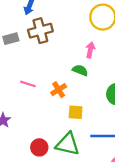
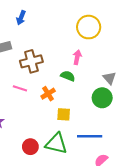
brown cross: (40, 31) -> (31, 61), moved

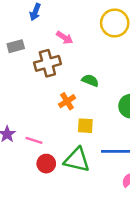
pink arrow: (77, 57) -> (65, 38), moved, turned 112
pink line: (20, 88) -> (34, 140), moved

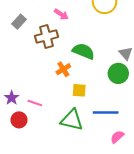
gray rectangle: (16, 46) -> (19, 22), turned -32
green semicircle: (90, 80) -> (83, 51), size x1.5
red circle: (46, 164) -> (19, 120), moved

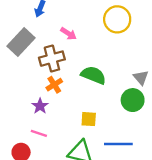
gray rectangle: (19, 22) -> (21, 42), size x1.6
orange cross: (63, 69) -> (54, 85), moved
purple star: (12, 98) -> (40, 106), moved

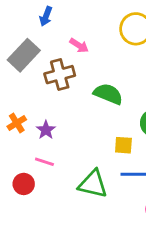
orange cross: (54, 85) -> (17, 123), moved
yellow square: (89, 119) -> (123, 145), moved

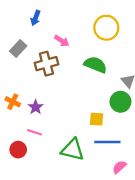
gray rectangle: (24, 55) -> (18, 48), size x0.7
green semicircle: (108, 94) -> (95, 65), moved
orange cross: (17, 123) -> (13, 102), turned -32

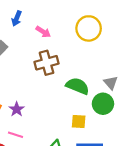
pink arrow: (62, 41) -> (43, 32), moved
brown cross: (46, 64) -> (47, 63), moved
green semicircle: (95, 65) -> (78, 86), moved

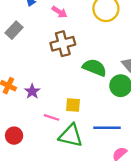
yellow square: (79, 121) -> (73, 105), moved
pink line: (16, 135) -> (51, 117), moved

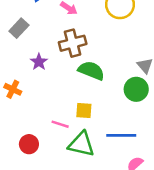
green semicircle: (95, 68) -> (91, 71), moved
purple star: (32, 91) -> (39, 62), moved
red circle: (14, 136) -> (29, 144), moved

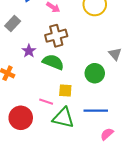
green semicircle: (91, 71) -> (53, 62), moved
green circle: (136, 89) -> (95, 73), moved
red circle: (29, 144) -> (21, 118), size x1.5

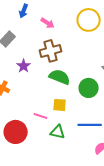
green semicircle: (53, 62) -> (60, 77), moved
green triangle: (63, 118) -> (58, 132), size x0.7

